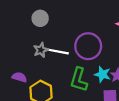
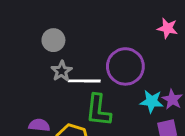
gray star: (41, 50) -> (62, 71), moved
green L-shape: (79, 80) -> (98, 110), moved

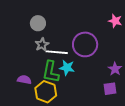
cyan star: (152, 101) -> (67, 68), moved
green L-shape: (98, 110) -> (51, 72), moved

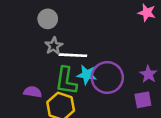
purple circle: (85, 44) -> (107, 77), moved

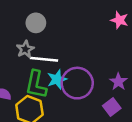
gray circle: (48, 19) -> (36, 23), moved
cyan star: (87, 75) -> (57, 79), turned -30
purple square: (143, 100) -> (112, 107), turned -30

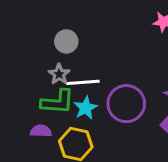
cyan star: (57, 79) -> (86, 108), moved
green L-shape: (36, 84) -> (58, 102), moved, turned -88

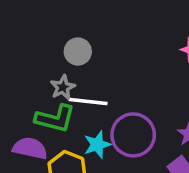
cyan star: (86, 108) -> (97, 145), moved
purple semicircle: (41, 131) -> (30, 148), size x1.4

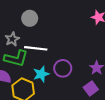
gray star: (63, 87) -> (12, 39), moved
purple circle: (133, 135) -> (63, 68), size x0.7

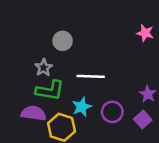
white line: (36, 48) -> (91, 76), moved
purple circle: (63, 68) -> (112, 112), moved

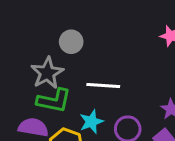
gray star: (44, 68) -> (47, 73), size x1.5

